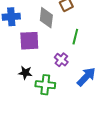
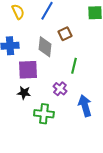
black star: (25, 73) -> (24, 93), moved
blue arrow: (86, 77) -> (85, 106), turned -60

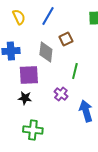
green cross: (44, 114) -> (33, 130), moved

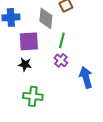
green line: (75, 71) -> (62, 40), moved

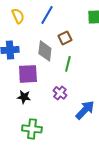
green line: (62, 40) -> (68, 64), moved
blue arrow: (86, 77) -> (85, 110), turned 60

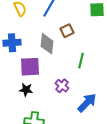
green line: (68, 64) -> (81, 61), moved

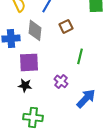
gray diamond: (47, 44) -> (35, 30), moved

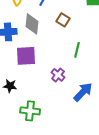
brown square: (66, 26) -> (63, 20), turned -32
black star: (25, 85) -> (10, 86), moved

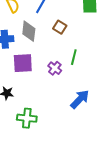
purple cross: (58, 75) -> (55, 68), moved

